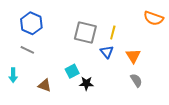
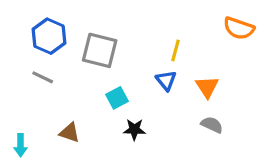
gray square: (85, 32) -> (100, 50), moved
cyan square: (72, 71) -> (117, 98), moved
cyan arrow: (13, 75) -> (21, 145), moved
gray semicircle: (136, 80) -> (212, 125), turned -32

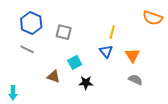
gray square: (100, 50) -> (64, 32), size x0.7
brown triangle: (70, 133) -> (53, 77), moved

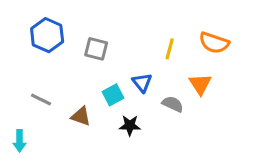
orange semicircle: (153, 18) -> (214, 43), moved
gray line: (27, 49) -> (41, 99), moved
blue triangle: (106, 51) -> (142, 83), moved
gray semicircle: (135, 80) -> (173, 104), moved

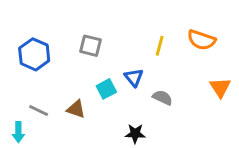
blue hexagon: (47, 35) -> (34, 54), moved
orange triangle: (200, 84) -> (220, 87), moved
gray line: (41, 99) -> (39, 111), moved
black star: (130, 125) -> (135, 134), moved

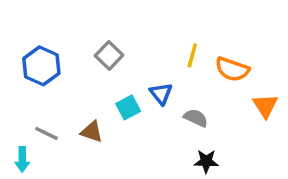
orange semicircle: (201, 40) -> (232, 69), moved
gray square: (90, 46) -> (109, 55), turned 30
black star: (135, 134) -> (206, 161), moved

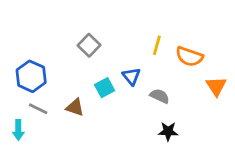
blue hexagon: (41, 66) -> (31, 76), moved

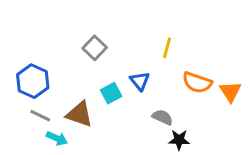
orange semicircle: (189, 57) -> (197, 83), moved
gray semicircle: (160, 96) -> (162, 117), moved
brown triangle: (75, 107) -> (80, 114), size x1.4
cyan arrow: (18, 130) -> (57, 138), moved, turned -66

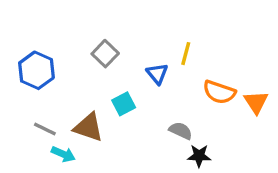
blue hexagon: (33, 81) -> (36, 70), moved
blue triangle: (140, 81) -> (157, 74), moved

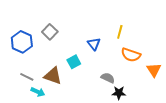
gray square: (105, 54) -> (50, 32), moved
yellow line: (186, 54) -> (120, 32), moved
orange triangle: (256, 102) -> (154, 70), moved

